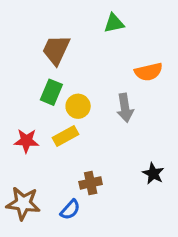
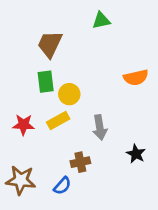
orange semicircle: (148, 72) -> (136, 77), moved
green rectangle: (51, 92) -> (46, 82), turned -30
gray arrow: (125, 108) -> (100, 127), moved

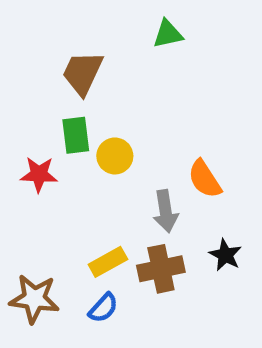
orange semicircle: (136, 77) -> (205, 179), moved, turned 70
yellow rectangle: (58, 121) -> (108, 262), moved
red star: (23, 125) -> (39, 174), moved
brown cross: (80, 162) -> (161, 269), moved, size x1.4

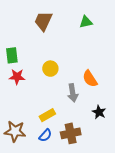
green triangle: (168, 34) -> (86, 22), moved
brown trapezoid: (83, 73) -> (43, 21), moved
green rectangle: (76, 135) -> (12, 55), moved
brown cross: (161, 269) -> (71, 133), moved

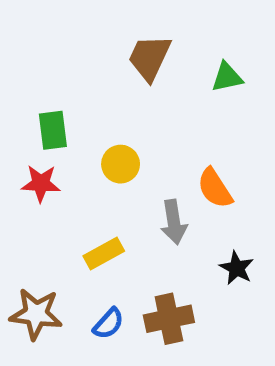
brown trapezoid: (43, 21) -> (150, 58), moved
green triangle: (86, 22) -> (227, 77), moved
green rectangle: (12, 55) -> (53, 130), moved
yellow rectangle: (47, 115) -> (104, 253), moved

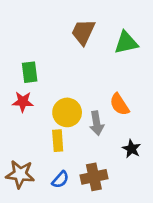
green triangle: (227, 77) -> (126, 43), size x1.4
yellow circle: (121, 164) -> (67, 112), moved, size x1.4
yellow rectangle: (104, 253) -> (58, 141), turned -65

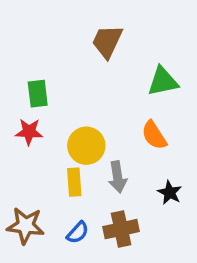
green triangle: (126, 43) -> (163, 81), moved
gray arrow: (97, 123) -> (118, 177), moved

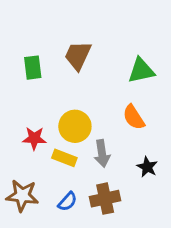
brown trapezoid: (107, 41) -> (78, 56), moved
green rectangle: (38, 94) -> (33, 68), moved
red star: (29, 132) -> (34, 138), moved
yellow rectangle: (74, 182) -> (64, 158), turned -65

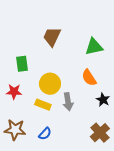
green rectangle: (33, 68) -> (22, 64), moved
red star: (34, 138) -> (14, 92), moved
black star: (147, 167) -> (103, 100), moved
brown cross: (105, 199) -> (100, 133), moved, turned -30

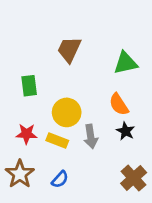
red star: (14, 92) -> (26, 134), moved
black star: (103, 100) -> (126, 131), moved
brown star: (15, 130) -> (20, 174), turned 30

